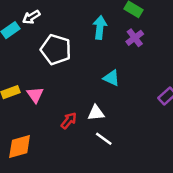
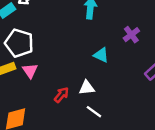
purple cross: (135, 38) -> (131, 35), moved
white pentagon: (56, 49) -> (19, 43), moved

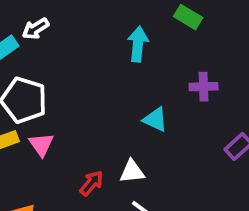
purple cross: (131, 35) -> (204, 87), turned 35

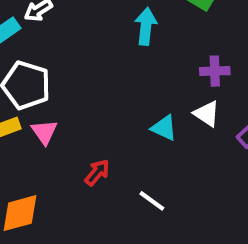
cyan triangle: (155, 119) -> (164, 128), moved
white triangle: (132, 172) -> (207, 114), moved, turned 40

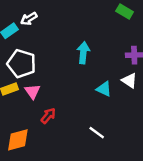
cyan arrow: (146, 26) -> (83, 53), moved
red arrow: (97, 173) -> (48, 116), moved

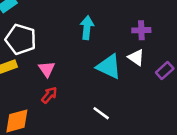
cyan triangle: (104, 89) -> (109, 67), size x1.5
pink triangle: (32, 91) -> (47, 69), moved

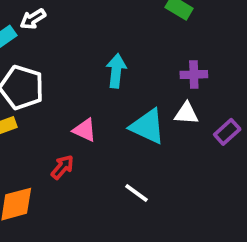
white triangle: (136, 57) -> (186, 113), turned -30
pink triangle: (47, 69) -> (85, 130), moved, turned -30

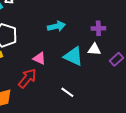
cyan arrow: (116, 71) -> (56, 26), turned 72
red arrow: (62, 167) -> (27, 78), size x1.5

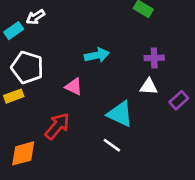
cyan triangle: (73, 56) -> (120, 114), moved
pink triangle: (39, 58) -> (74, 87), moved

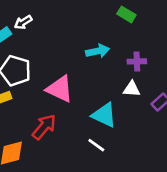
cyan arrow: (97, 55) -> (98, 51), moved
pink triangle: (74, 87) -> (60, 89), size x1.6

